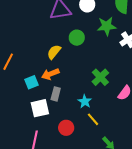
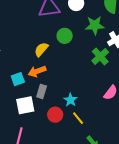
green cross: (100, 77) -> (100, 56), moved
red circle: (66, 128) -> (55, 115), moved

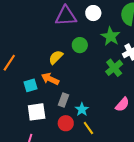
green star: (95, 25) -> (111, 36), turned 30
orange arrow: (37, 71) -> (50, 79), turned 42
gray rectangle: (42, 91) -> (64, 100), moved

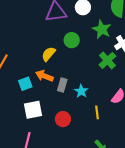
gray rectangle: (64, 100) -> (62, 85), moved
cyan star: (82, 109) -> (81, 91), moved
yellow line: (88, 128) -> (97, 112), moved, turned 32

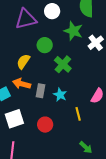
green cross: (107, 60) -> (63, 64), moved

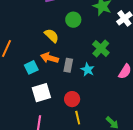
yellow semicircle: (23, 61) -> (52, 36), turned 98
green cross: (63, 64) -> (101, 48), moved
yellow line: (78, 114) -> (78, 118), moved

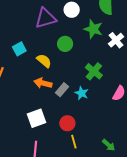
gray rectangle: (68, 65) -> (62, 90), turned 32
cyan square: (31, 67) -> (19, 49), moved

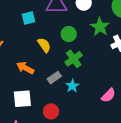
cyan square: (19, 49) -> (28, 18), moved
green cross: (94, 71) -> (74, 59), moved
orange arrow: (43, 83) -> (25, 68), moved

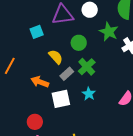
gray rectangle: (54, 78) -> (67, 74), moved
white square: (22, 99) -> (61, 99), moved
red circle: (51, 111) -> (35, 122), moved

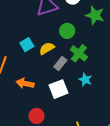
cyan square: (37, 32) -> (27, 45), moved
yellow semicircle: (56, 57) -> (47, 48), turned -70
orange arrow: (40, 82) -> (25, 83), moved

